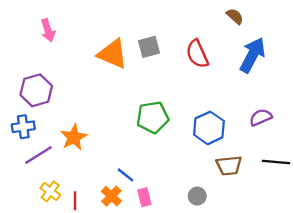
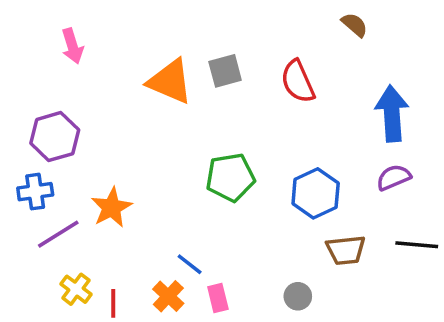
blue arrow: (252, 55) -> (392, 113), moved, turned -32

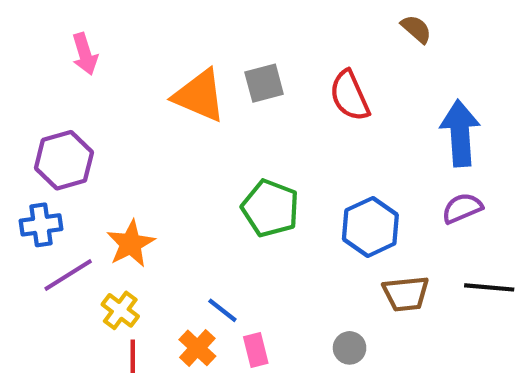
green pentagon: (230, 177) -> (270, 208), turned 30
yellow cross: (76, 289) -> (120, 310), moved

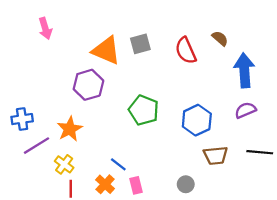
brown semicircle: (416, 29) -> (220, 38), moved
purple hexagon: (64, 160) -> (88, 85), moved

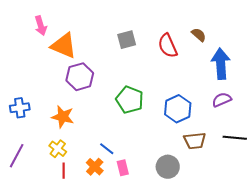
orange triangle: (106, 50) -> (64, 46), moved
orange star: (70, 129) -> (63, 117), turned -30
purple line: (36, 146) -> (17, 156), moved, turned -30
gray circle: (186, 184) -> (168, 167), size x1.5

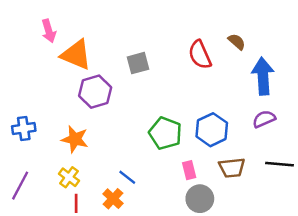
gray square: (127, 40) -> (138, 63), moved
green pentagon: (130, 100) -> (165, 133), moved
pink rectangle: (123, 168) -> (189, 170), moved

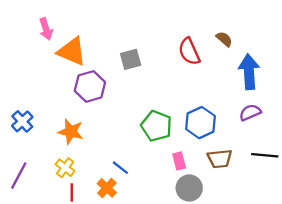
blue cross: (24, 128) -> (22, 121), turned -35

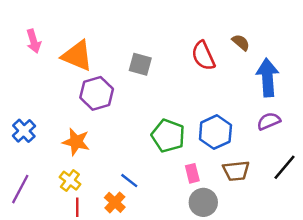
pink arrow: (46, 29) -> (34, 41), moved
gray square: (131, 59) -> (140, 64), turned 30
black line: (265, 155) -> (284, 167), turned -55

